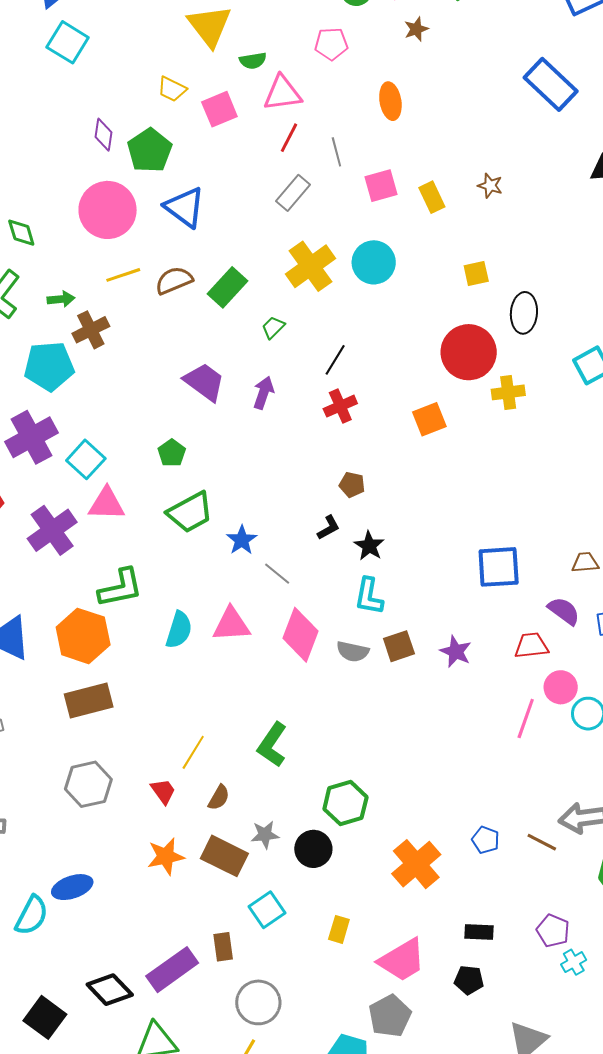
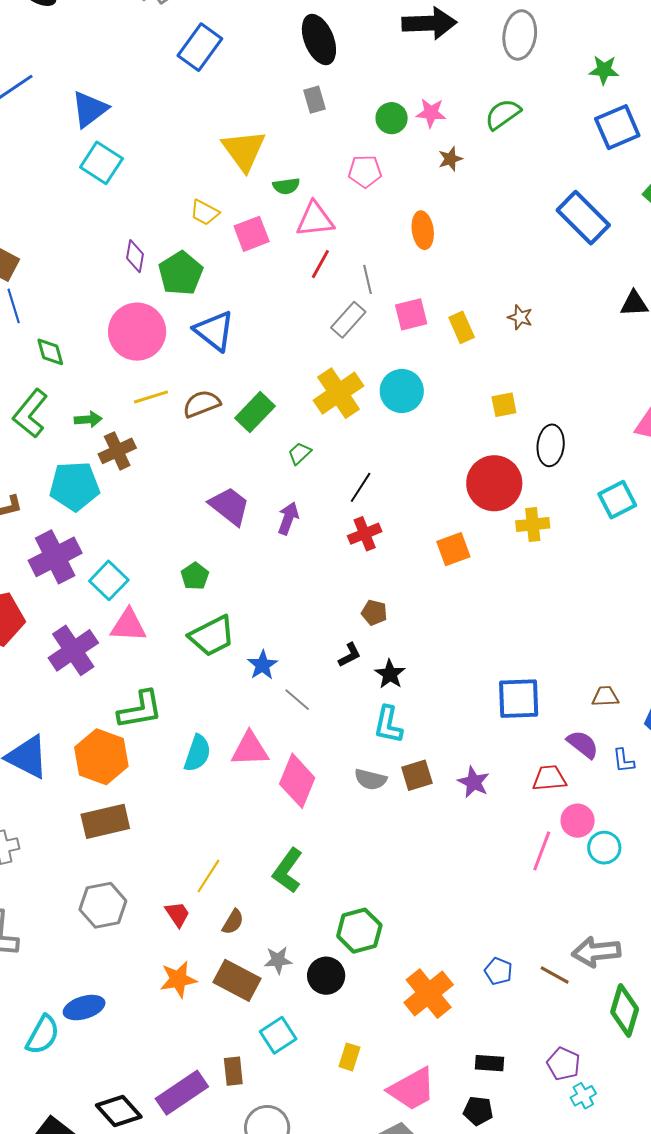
gray rectangle: (293, 193) -> (348, 320), moved
pink diamond: (301, 635) -> (297, 781), moved

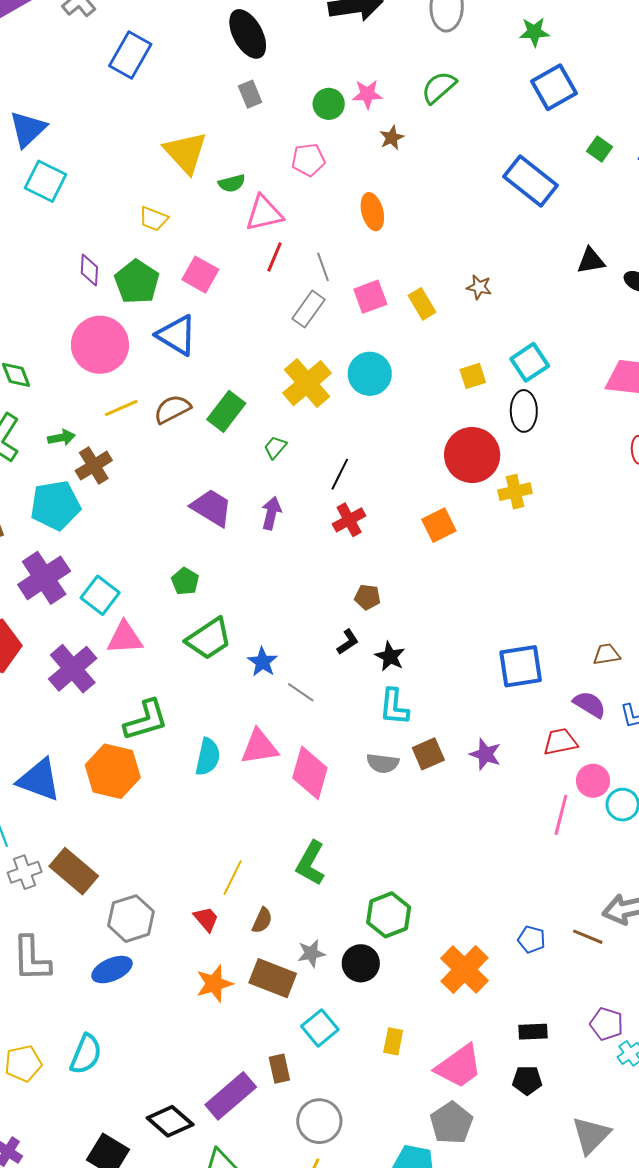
pink square: (252, 234) -> (200, 275), moved, turned -33
cyan square: (617, 500) -> (530, 362), moved
brown rectangle: (105, 821) -> (74, 871), moved, turned 60
blue ellipse: (84, 1008) -> (112, 970), moved

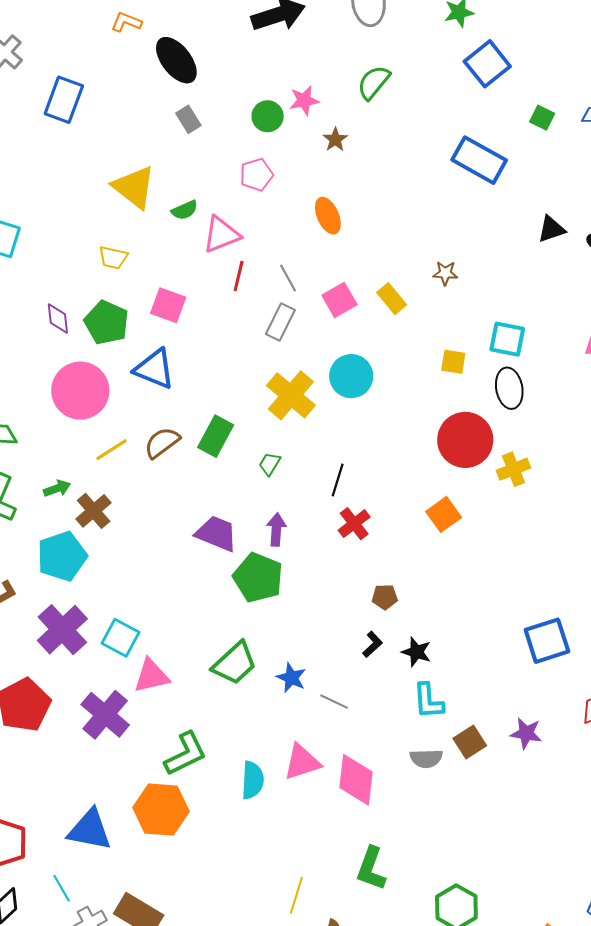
cyan square: (530, 362) -> (507, 339), turned -36
yellow square: (473, 376) -> (453, 362), turned 36
green pentagon: (185, 581) -> (258, 578), moved, size x1.8

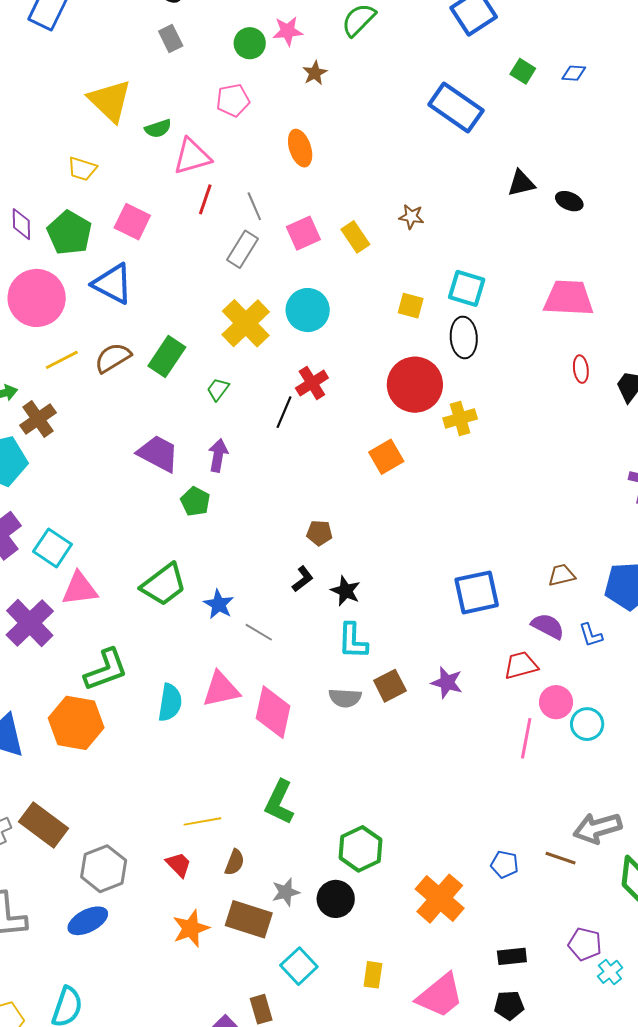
red cross: (354, 524) -> (312, 383), moved
green pentagon: (258, 578) -> (195, 501), size x0.6
yellow line: (296, 895) -> (202, 821), turned 57

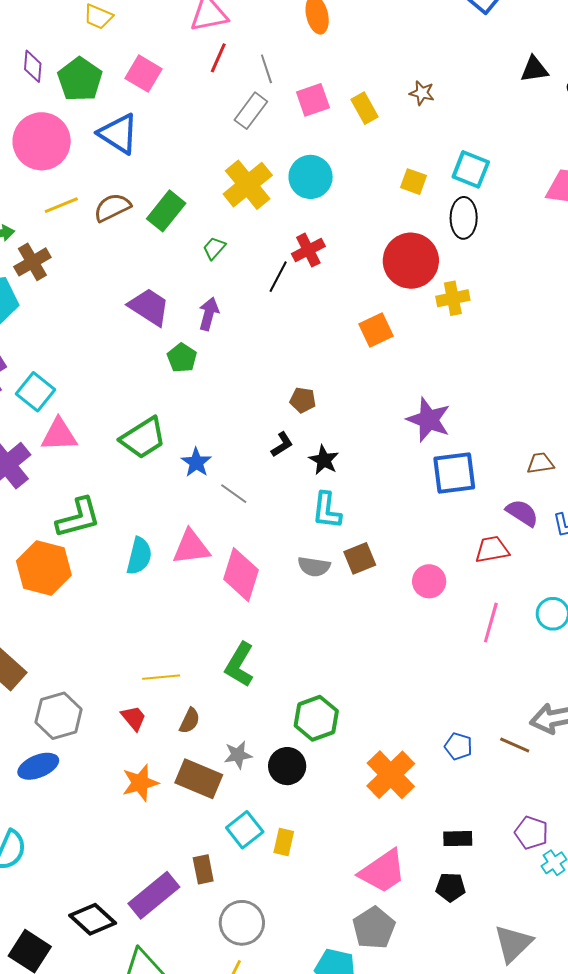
purple star: (447, 683) -> (429, 420), moved, size x1.4
pink circle: (556, 702) -> (429, 581), moved
yellow rectangle: (373, 975) -> (284, 842), moved

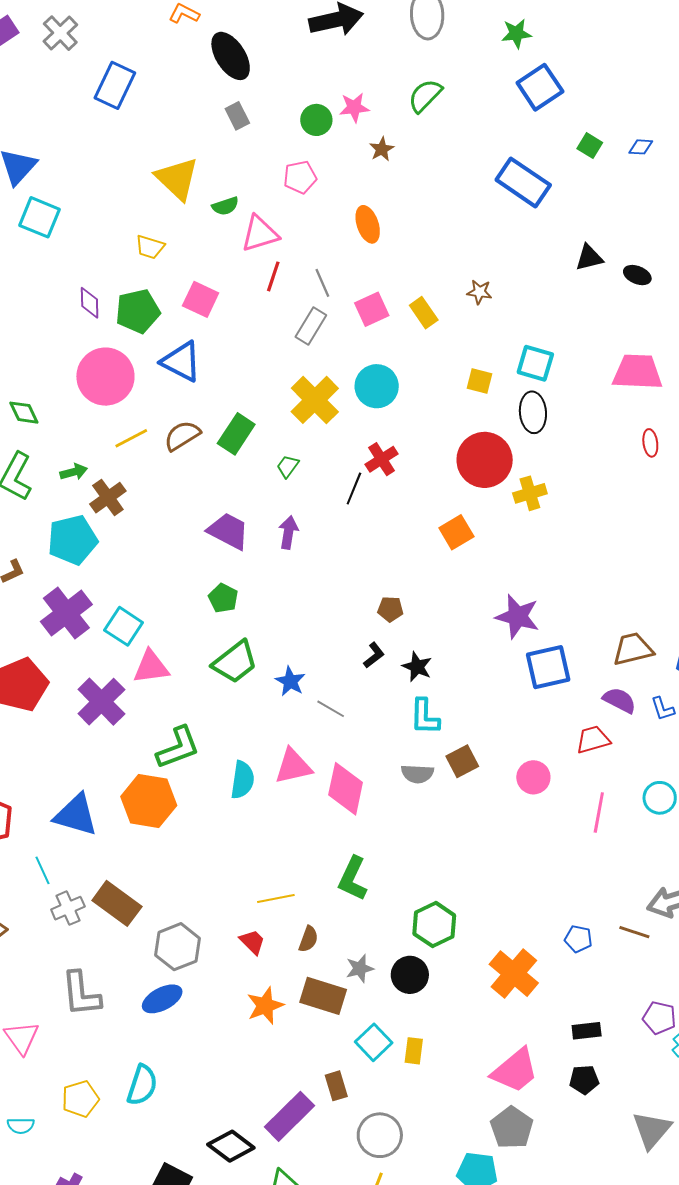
green pentagon: (80, 79) -> (138, 311), turned 30
green pentagon: (182, 358) -> (223, 598), moved
brown trapezoid: (540, 463) -> (633, 649), size x1.5

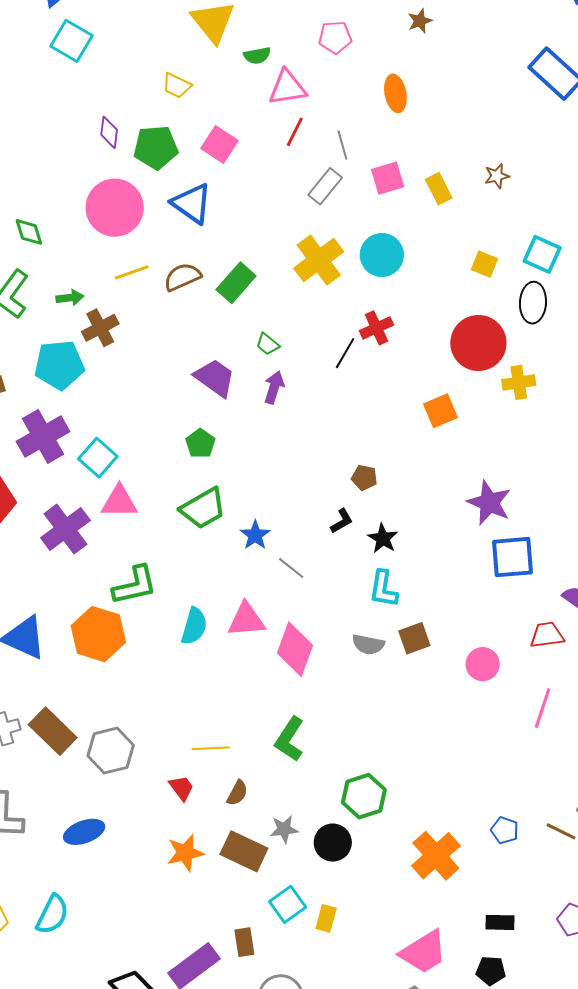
brown star: (479, 292) -> (497, 176), turned -30
green trapezoid: (288, 466) -> (268, 344), moved, turned -95
gray hexagon: (177, 947) -> (111, 751), moved

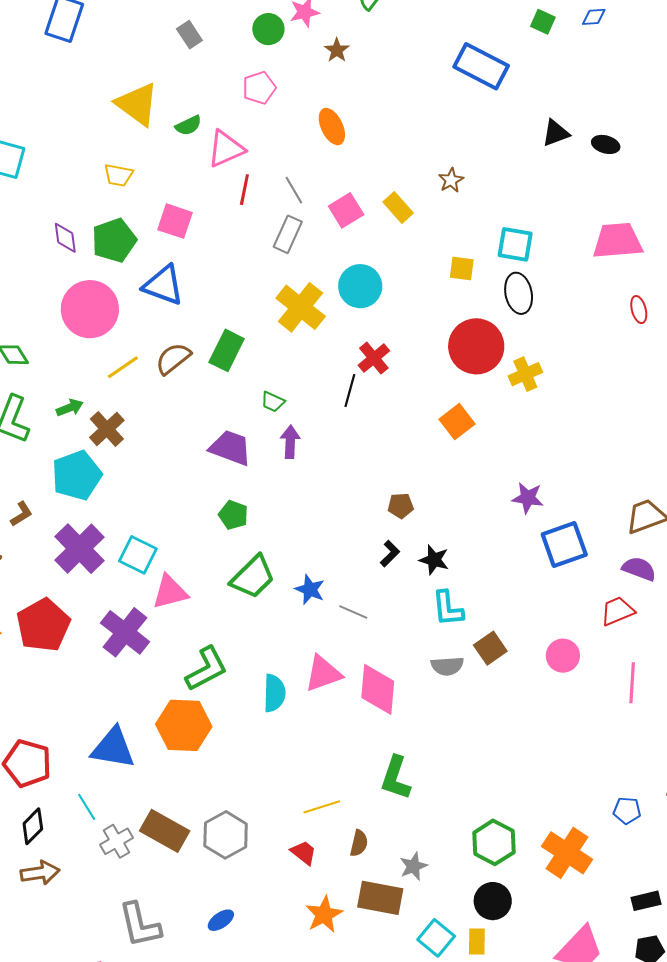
purple star: (489, 503) -> (528, 498), size x0.7
green hexagon: (364, 796) -> (494, 842), moved
blue ellipse: (84, 832) -> (221, 920), size x0.7
black circle: (333, 843) -> (493, 901), moved

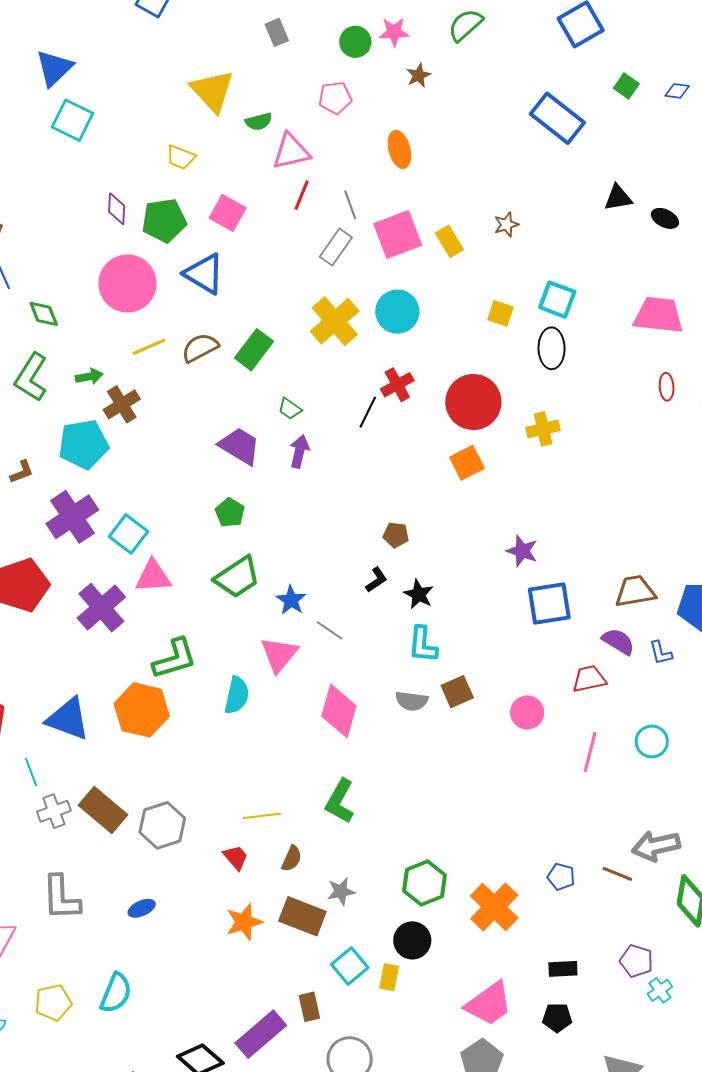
pink square: (346, 210) -> (398, 235), size x1.4
red circle: (476, 346) -> (473, 402), moved
pink triangle: (323, 673) -> (279, 655), moved, turned -42

